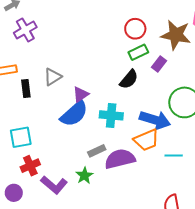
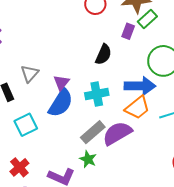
green rectangle: (138, 52) -> (147, 19), moved
cyan square: (21, 137) -> (26, 125), moved
gray rectangle: (97, 151) -> (93, 132), size x1.4
red cross: (30, 166) -> (19, 167), moved

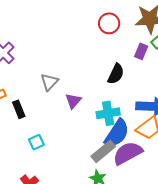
gray triangle: (30, 73) -> (49, 82), moved
blue semicircle: (61, 103) -> (117, 133), moved
cyan square: (26, 125) -> (36, 142), size x0.7

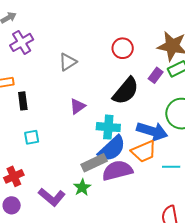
red circle: (109, 23) -> (123, 48), moved
black semicircle: (116, 74) -> (126, 91), size x1.4
gray triangle: (49, 82) -> (68, 62), moved

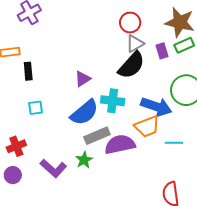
gray triangle: (68, 62) -> (135, 44), moved
purple rectangle: (156, 75) -> (162, 51), turned -56
blue semicircle: (112, 149) -> (84, 112), moved

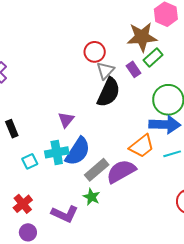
cyan cross: (113, 101) -> (57, 152), moved
blue arrow: (156, 107) -> (165, 125), moved

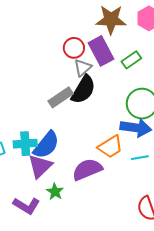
brown star: (142, 37) -> (111, 20), moved
purple rectangle: (134, 69) -> (101, 51), moved, size x1.8
purple triangle: (66, 120) -> (40, 166), moved, size x1.5
gray rectangle: (97, 170) -> (61, 97), moved

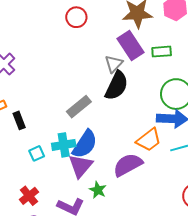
red circle: (74, 48) -> (76, 17), moved
green rectangle: (131, 60) -> (162, 52), turned 36
gray rectangle: (61, 97) -> (79, 107), moved

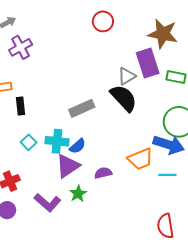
black semicircle: (117, 86) -> (124, 98), turned -84
blue semicircle: (85, 144) -> (78, 146), size x0.6
cyan square: (37, 153) -> (29, 142), turned -35
purple semicircle: (128, 165) -> (103, 173), moved, size x0.6

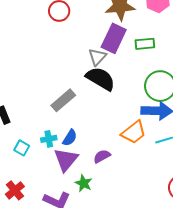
purple rectangle: (148, 63) -> (114, 38), turned 60
cyan cross: (57, 141) -> (49, 139), size x0.7

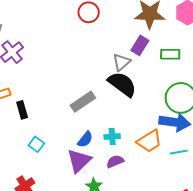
purple rectangle: (114, 38) -> (140, 45), size x0.7
cyan cross: (49, 139) -> (112, 137), moved

